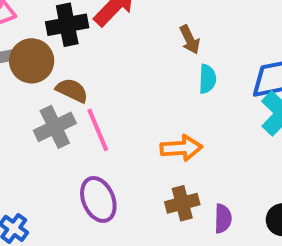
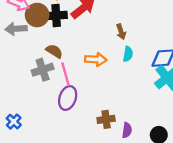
brown circle: (32, 61) -> (37, 15), moved
orange arrow: (181, 148) -> (96, 59), moved
purple ellipse: (98, 199) -> (68, 98), moved, turned 35

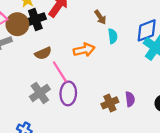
brown semicircle: (54, 51) -> (43, 53), turned 140
gray cross: (43, 70) -> (40, 93), moved
purple semicircle: (127, 130) -> (130, 99), moved

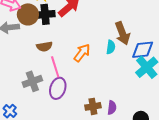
brown arrow: (100, 17) -> (122, 33), moved, size x1.6
orange arrow: (84, 50) -> (82, 53), turned -54

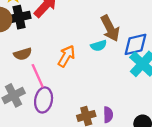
cyan semicircle: (111, 47) -> (99, 46), turned 72

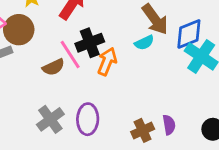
black cross: (19, 17) -> (90, 43), moved
pink line: (38, 76) -> (70, 54), moved

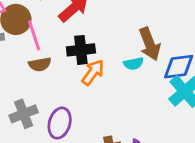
pink line: (70, 54) -> (34, 35), moved

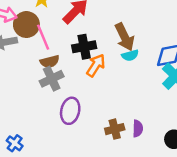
brown arrow: (150, 44) -> (125, 37), moved
gray cross: (24, 114) -> (52, 79), moved

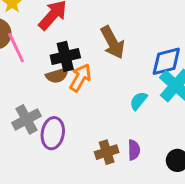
cyan semicircle: (130, 55) -> (138, 101), moved, turned 147
brown semicircle: (50, 62) -> (57, 75), moved
gray cross: (52, 79) -> (26, 119), moved

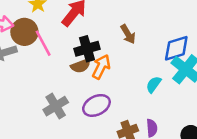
brown arrow: (113, 42) -> (128, 34), size x0.7
purple ellipse: (53, 133) -> (96, 105), moved, turned 56

